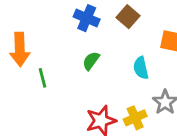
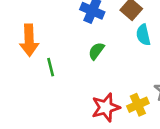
cyan semicircle: (141, 68) -> (143, 35), moved

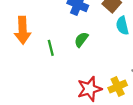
green line: (51, 67) -> (51, 48), moved

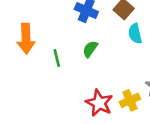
red star: (89, 89) -> (99, 103), turned -30

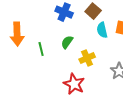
yellow cross: (130, 100) -> (87, 58), moved

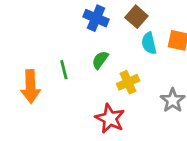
orange arrow: (17, 34) -> (30, 86), moved

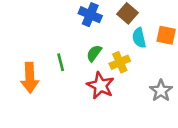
yellow cross: (128, 82) -> (120, 62), moved
red star: (110, 118) -> (100, 85), moved

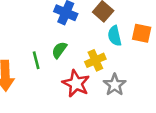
green semicircle: (94, 53) -> (59, 50), moved
gray star: (161, 91) -> (115, 85), moved

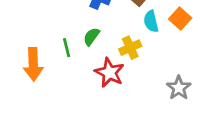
orange square: (142, 33) -> (180, 19), turned 30
gray star: (115, 85) -> (179, 88), moved

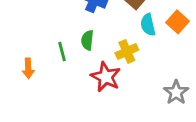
green semicircle: (91, 37) -> (87, 40), turned -30
orange arrow: (33, 64) -> (28, 68), size x0.6

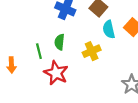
red star: (106, 77) -> (56, 73), moved

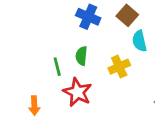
orange arrow: (11, 65) -> (34, 106), moved

